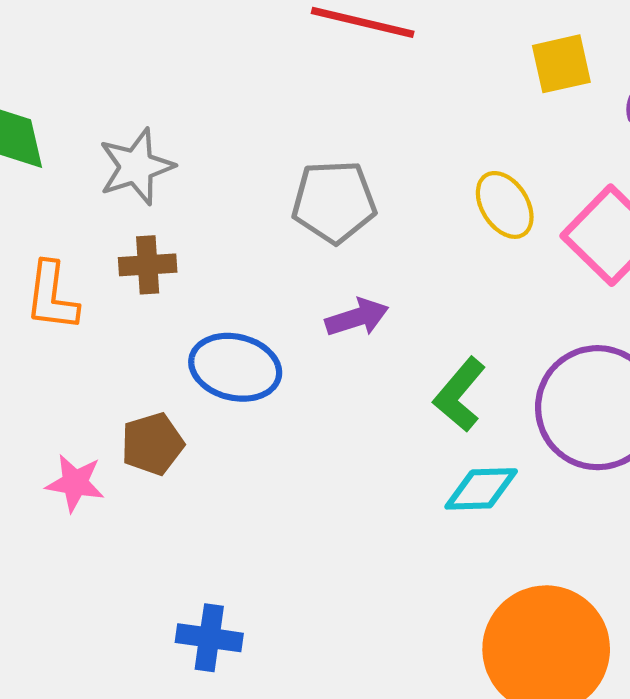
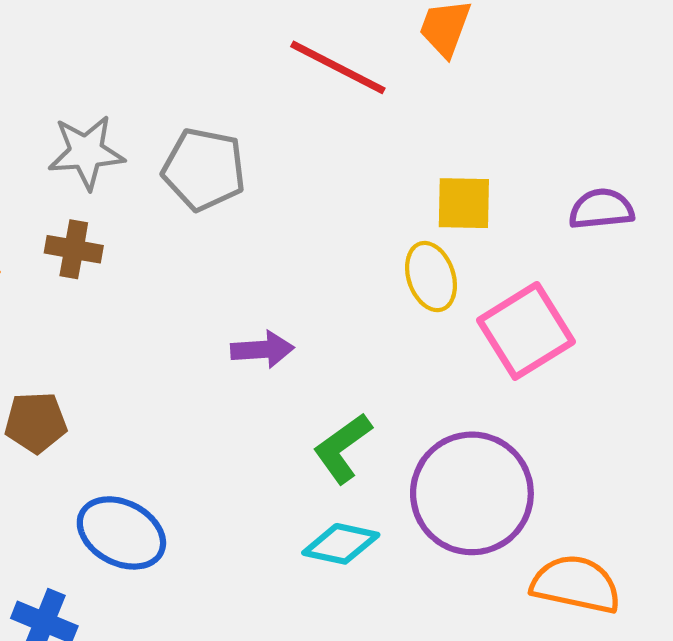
yellow square: (561, 64) -> (464, 203), moved
gray pentagon: (334, 202) -> (204, 169), moved
blue ellipse: (235, 367) -> (121, 533), moved

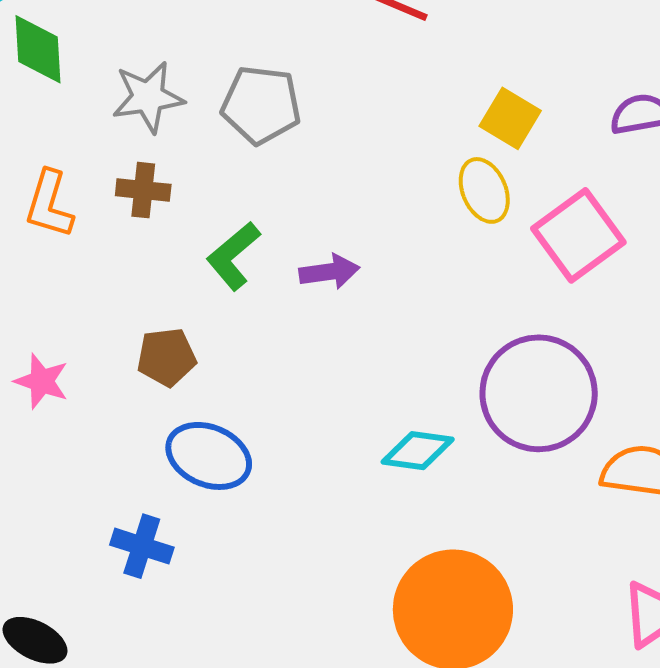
yellow square: (464, 203) -> (510, 118), turned 34
brown pentagon: (36, 422) -> (167, 357), moved
green L-shape: (343, 448) -> (233, 256), moved

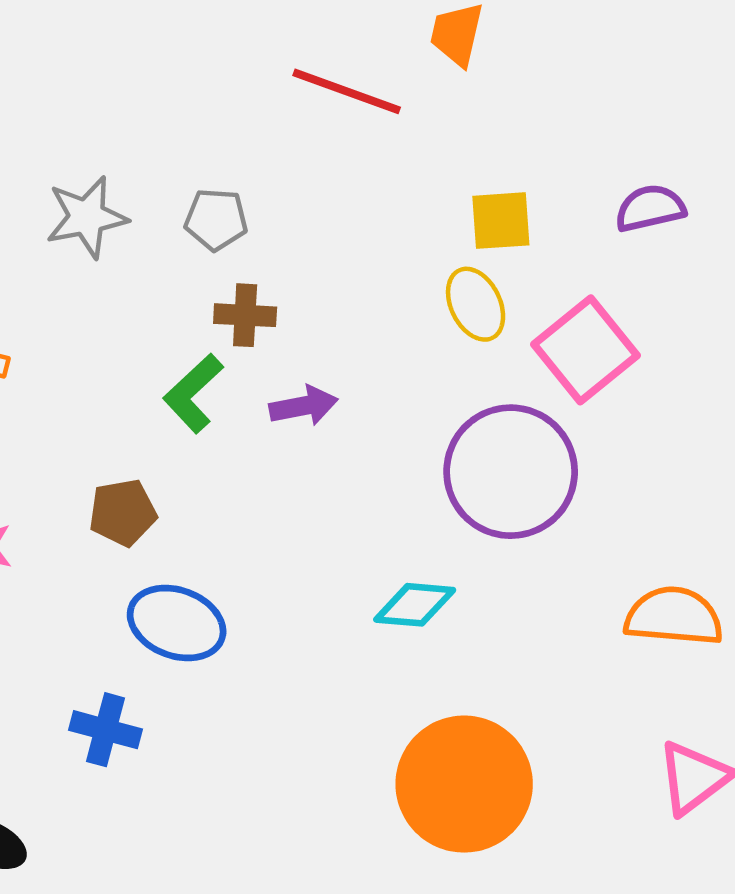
gray pentagon: (261, 105) -> (216, 219), size x0.7
yellow square: (510, 118) -> (501, 221), turned -32
brown cross: (143, 190) -> (245, 315), moved
purple circle: (539, 393) -> (511, 472), moved

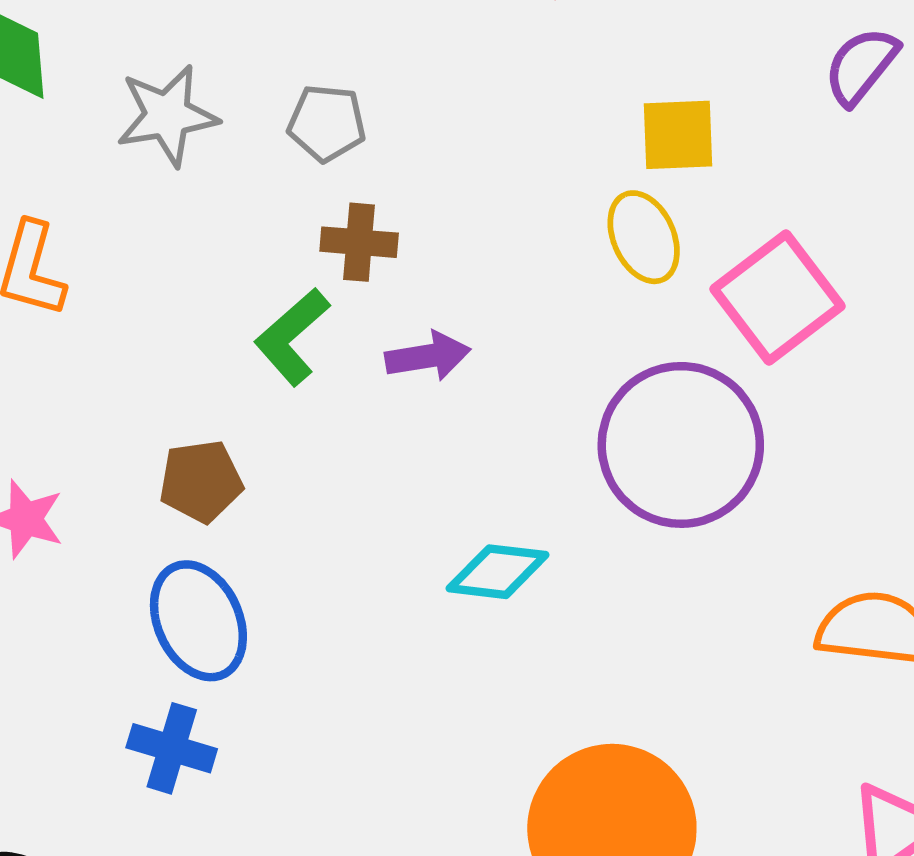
purple semicircle: (650, 208) -> (861, 66), moved, turned -40
cyan diamond: (415, 605) -> (498, 572), moved
blue ellipse: (177, 623) -> (198, 621), moved, turned 44

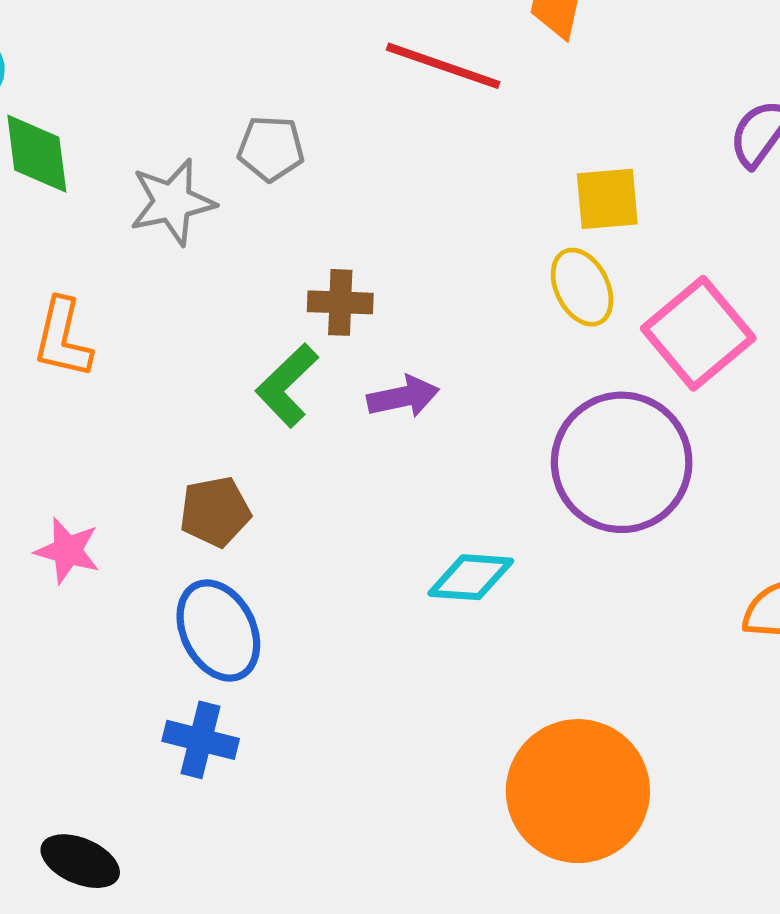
gray pentagon: (327, 123) -> (271, 148), moved

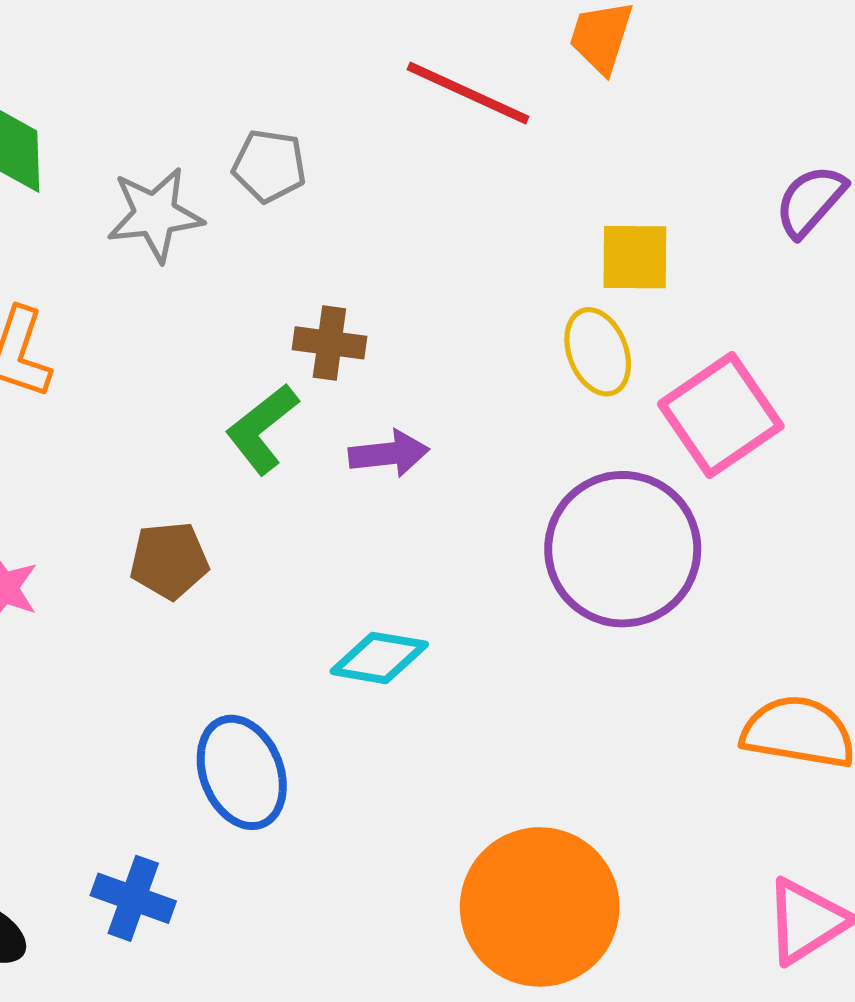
cyan diamond: (471, 577) -> (379, 658), moved
blue ellipse: (218, 630) -> (242, 772), moved
blue cross: (201, 740) -> (133, 898), moved

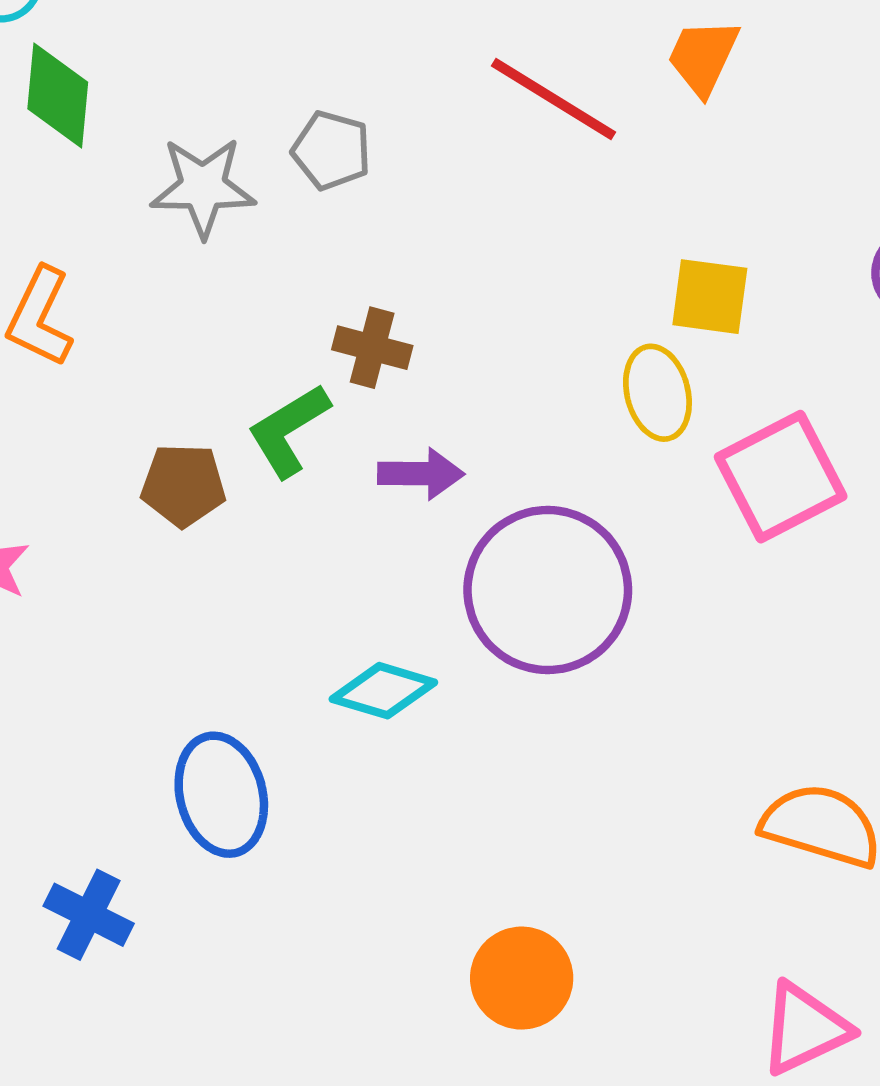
purple circle: (623, 549) -> (548, 590), moved
brown pentagon: (169, 560) -> (183, 485), moved
orange circle: (540, 907) -> (522, 978), size x0.6

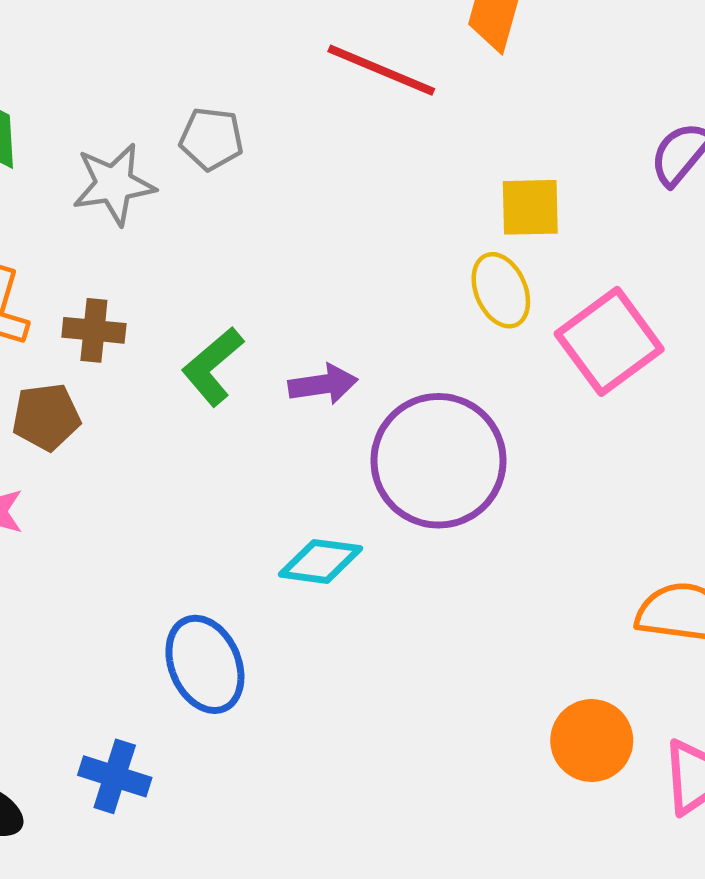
brown cross: (372, 348) -> (94, 330), moved
brown pentagon: (183, 485) -> (46, 417), moved
orange circle: (522, 978) -> (592, 741), moved

